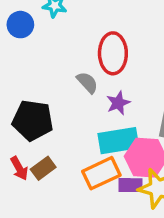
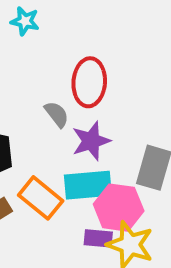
purple star: (118, 103) -> (91, 141), size x1.4
orange rectangle: (101, 173) -> (41, 198), moved, turned 60

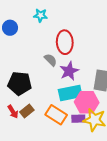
cyan star: (25, 21) -> (40, 15), moved
orange rectangle: (41, 198) -> (56, 115), moved

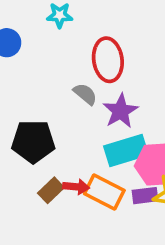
red arrow: (13, 112) -> (76, 187), moved, turned -48

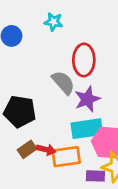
gray semicircle: (85, 94) -> (63, 83), size x1.4
orange rectangle: (104, 192) -> (66, 157), turned -44
purple rectangle: (145, 196) -> (95, 176), moved

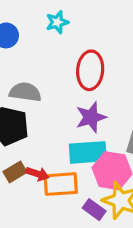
cyan star: (53, 22) -> (57, 22), turned -30
gray semicircle: (63, 83) -> (25, 92), moved, turned -45
purple rectangle: (95, 176) -> (94, 210), turned 30

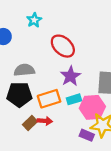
red ellipse: (90, 70) -> (63, 46), turned -40
cyan rectangle: (88, 152) -> (74, 99), size x0.6
orange rectangle: (61, 184) -> (49, 99), moved

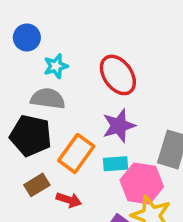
cyan star: (34, 20) -> (56, 66), moved
orange rectangle: (49, 99) -> (76, 153), turned -50
red arrow: (45, 121) -> (69, 200), moved

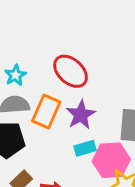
orange rectangle: (76, 153) -> (46, 111), moved

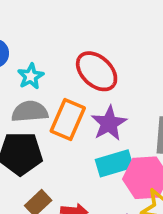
cyan rectangle: (85, 148) -> (114, 163), size x1.4

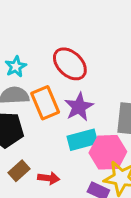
orange rectangle: (68, 119) -> (45, 103), turned -48

